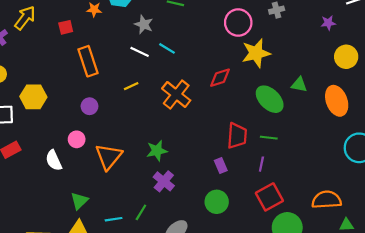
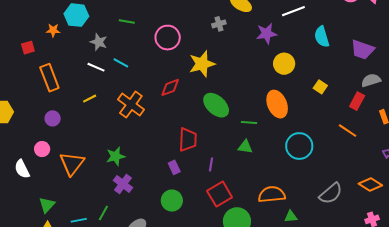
pink circle: (238, 23) -> (168, 38), moved
purple star: (328, 23) -> (267, 34), size x1.5
green triangle: (299, 85) -> (245, 147), moved
green line: (269, 138) -> (249, 123), moved

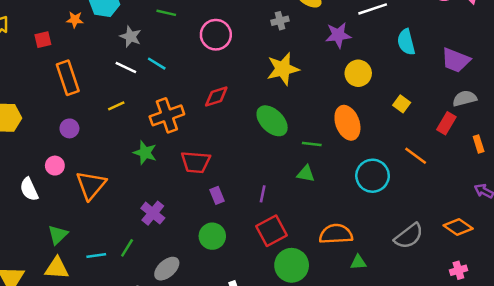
yellow star: (202, 64) -> (283, 69), moved
orange cross: (131, 104) -> (167, 115), turned 32
orange line: (348, 131) -> (416, 156), moved
red trapezoid: (188, 140) -> (196, 162), moved, turned 90
green star: (116, 156) -> (145, 153), moved, turned 30

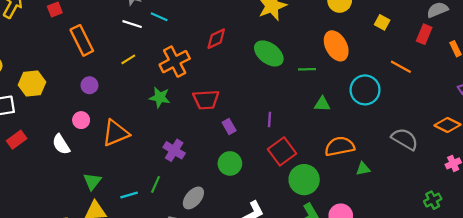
green triangle: (306, 174) -> (322, 104), moved
orange triangle: (91, 185) -> (116, 133), turned 36
gray semicircle: (409, 236) -> (405, 139), turned -104

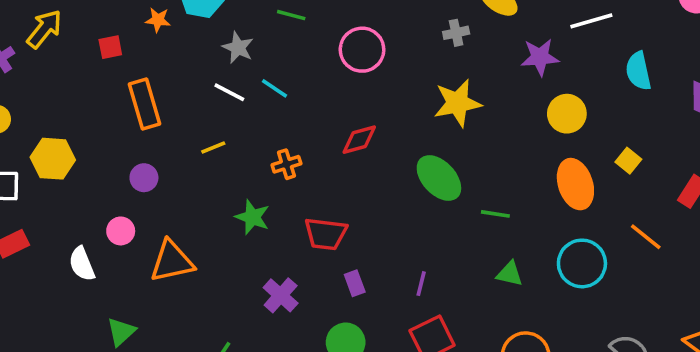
orange ellipse: (336, 46) -> (575, 184), moved
orange cross: (175, 62) -> (286, 164), size x0.6
purple cross: (174, 150) -> (281, 295), moved

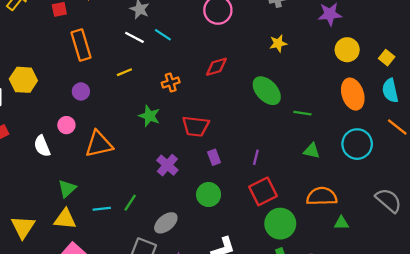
cyan semicircle: (638, 71) -> (390, 91), moved
yellow star: (457, 103) -> (278, 43), size x0.6
yellow square: (628, 161) -> (387, 58), moved

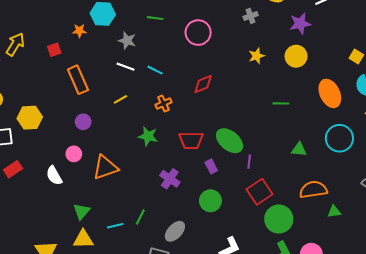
cyan line: (163, 35) -> (155, 70), moved
yellow circle: (347, 50) -> (296, 56), moved
green ellipse: (267, 91) -> (229, 141), moved
green line: (302, 113) -> (281, 103), moved

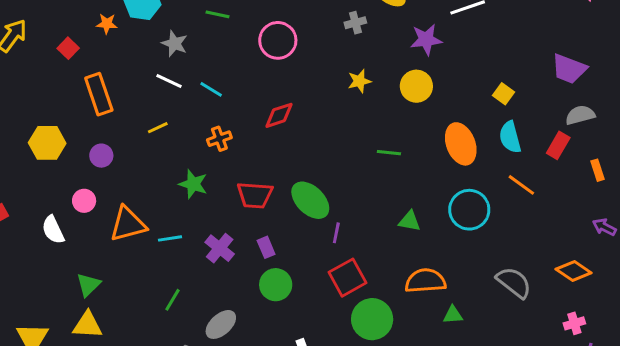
red square: (54, 50) -> (68, 48), turned -32
yellow hexagon: (30, 118) -> (47, 143), moved
purple rectangle: (211, 166) -> (266, 247), moved
cyan line: (115, 226) -> (170, 238), moved

